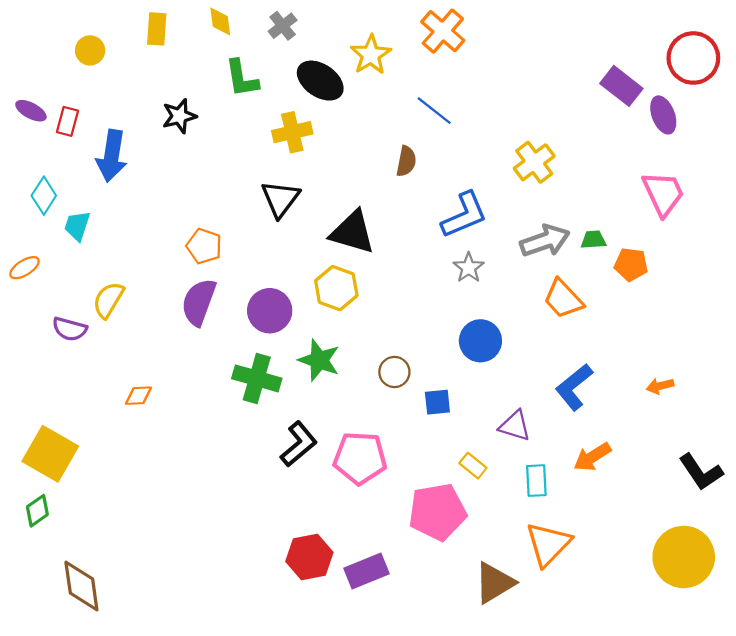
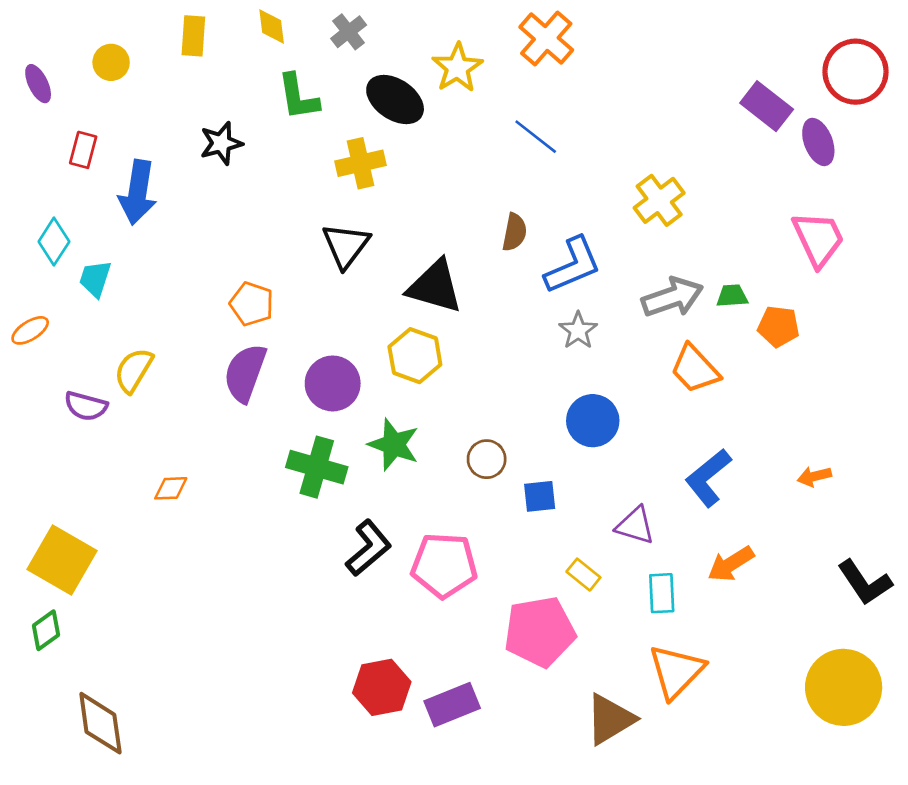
purple ellipse: (31, 111) -> (38, 84), moved, turned 36
brown semicircle: (406, 161) -> (514, 232), moved

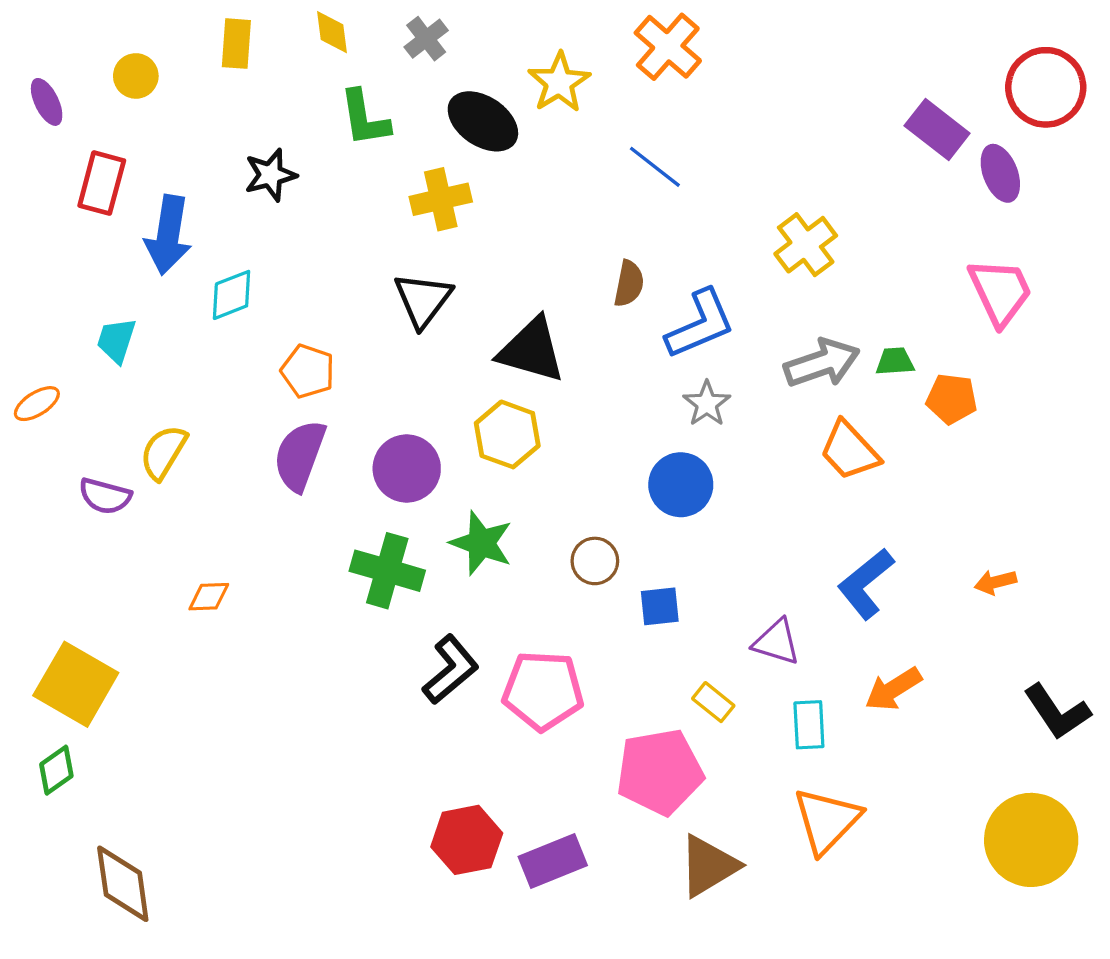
red rectangle: (83, 150) -> (102, 183), size x1.4
cyan diamond: (54, 242) -> (232, 295), moved, turned 36
blue circle: (593, 421) -> (681, 485), moved
brown triangle: (610, 719) -> (708, 866), moved

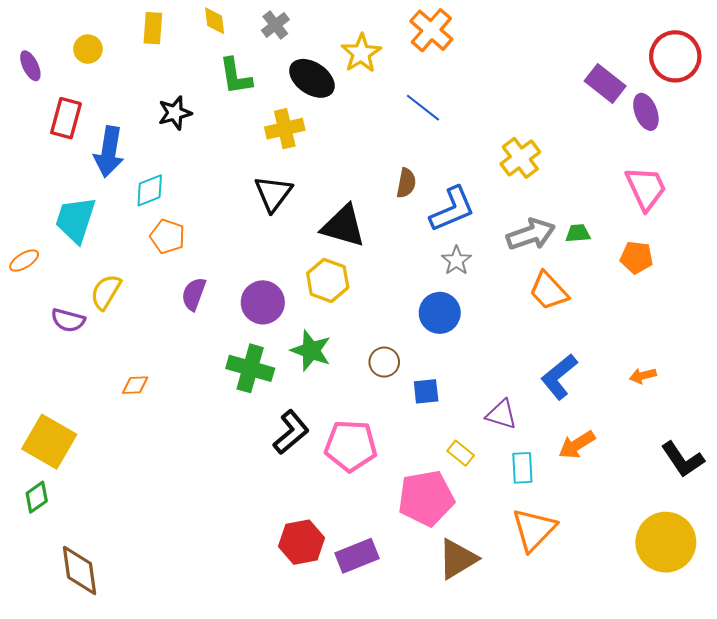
cyan trapezoid: (116, 340) -> (75, 220), size x1.6
orange pentagon: (308, 371) -> (168, 236), moved
orange pentagon: (952, 399) -> (637, 257), moved
purple semicircle: (300, 456) -> (194, 294), size x0.7

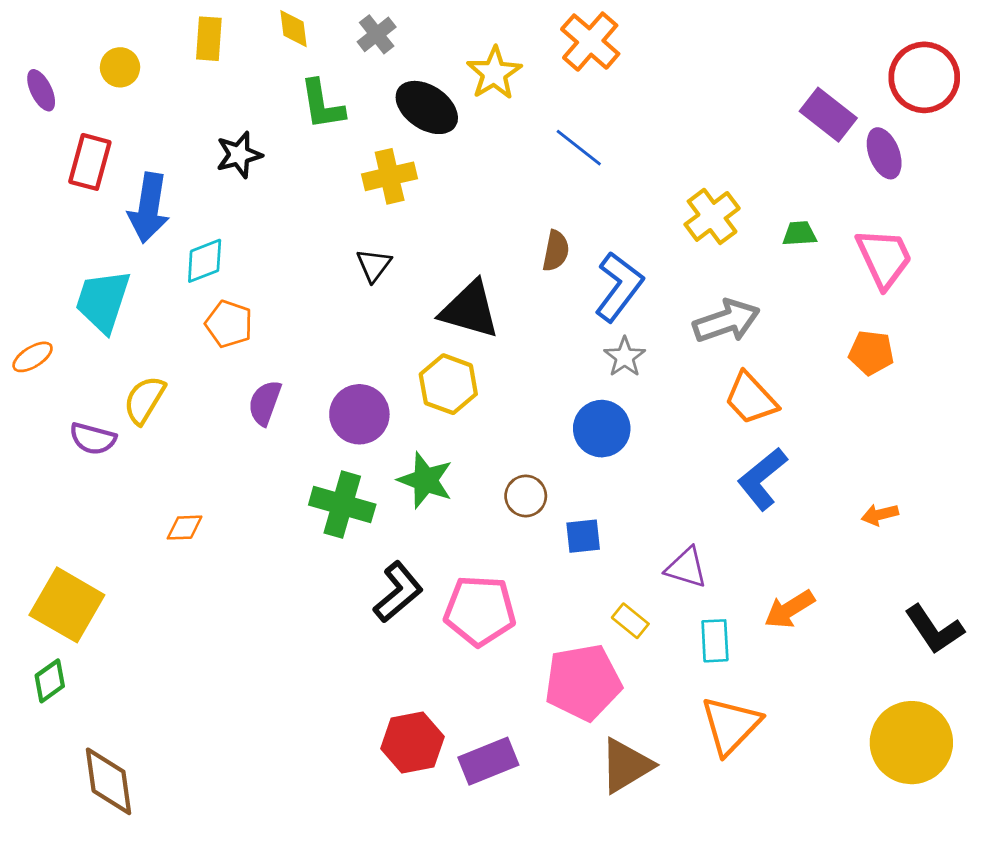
black triangle: (273, 194) -> (374, 265), size x0.7
blue L-shape: (452, 209) -> (619, 287), turned -30
green trapezoid: (578, 233) -> (800, 234), moved
blue L-shape: (559, 377) -> (762, 479), moved

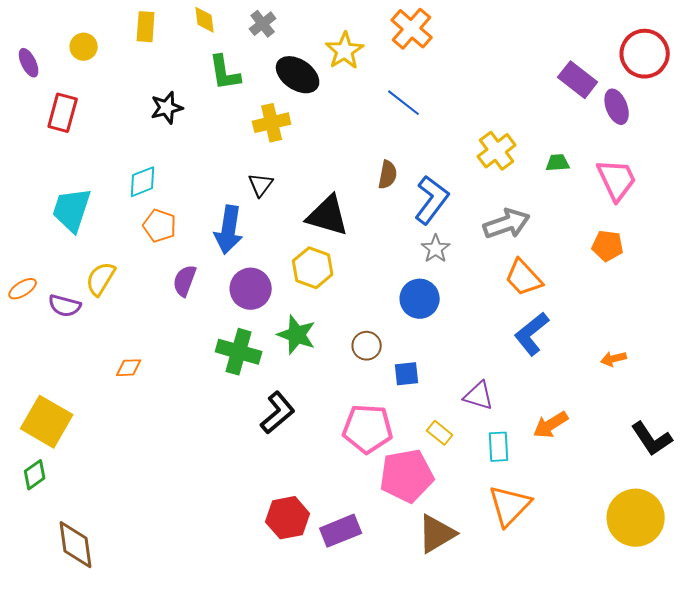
blue arrow: (149, 208) -> (229, 230), moved
orange ellipse: (33, 357) -> (23, 289), moved
pink pentagon: (480, 611) -> (368, 429), moved

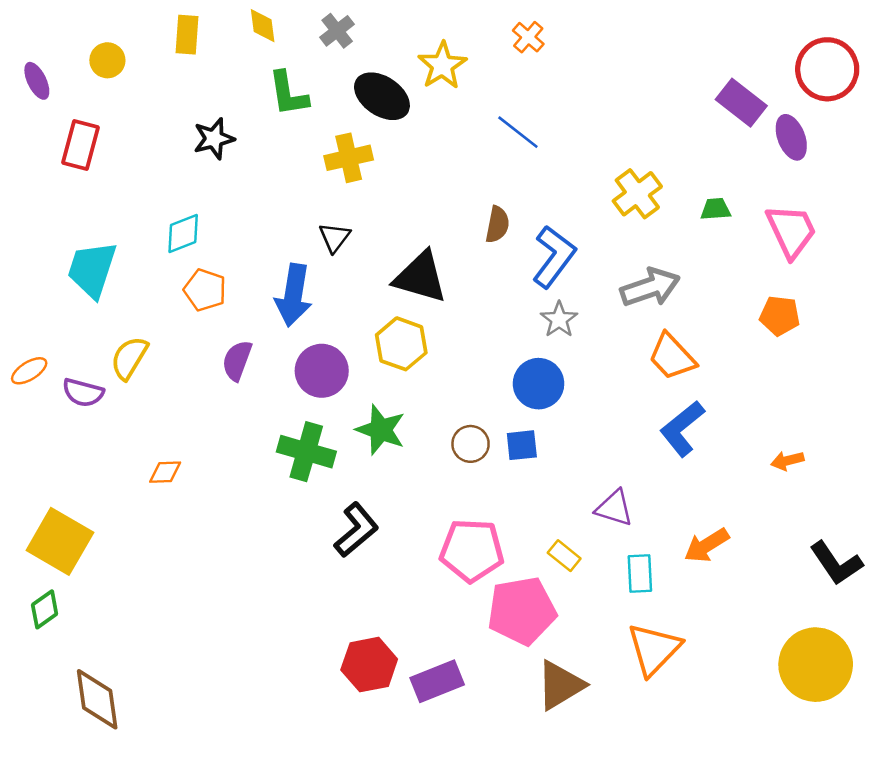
orange cross: (412, 29) -> (528, 37), size x0.6
blue square: (407, 374) -> (522, 445), moved

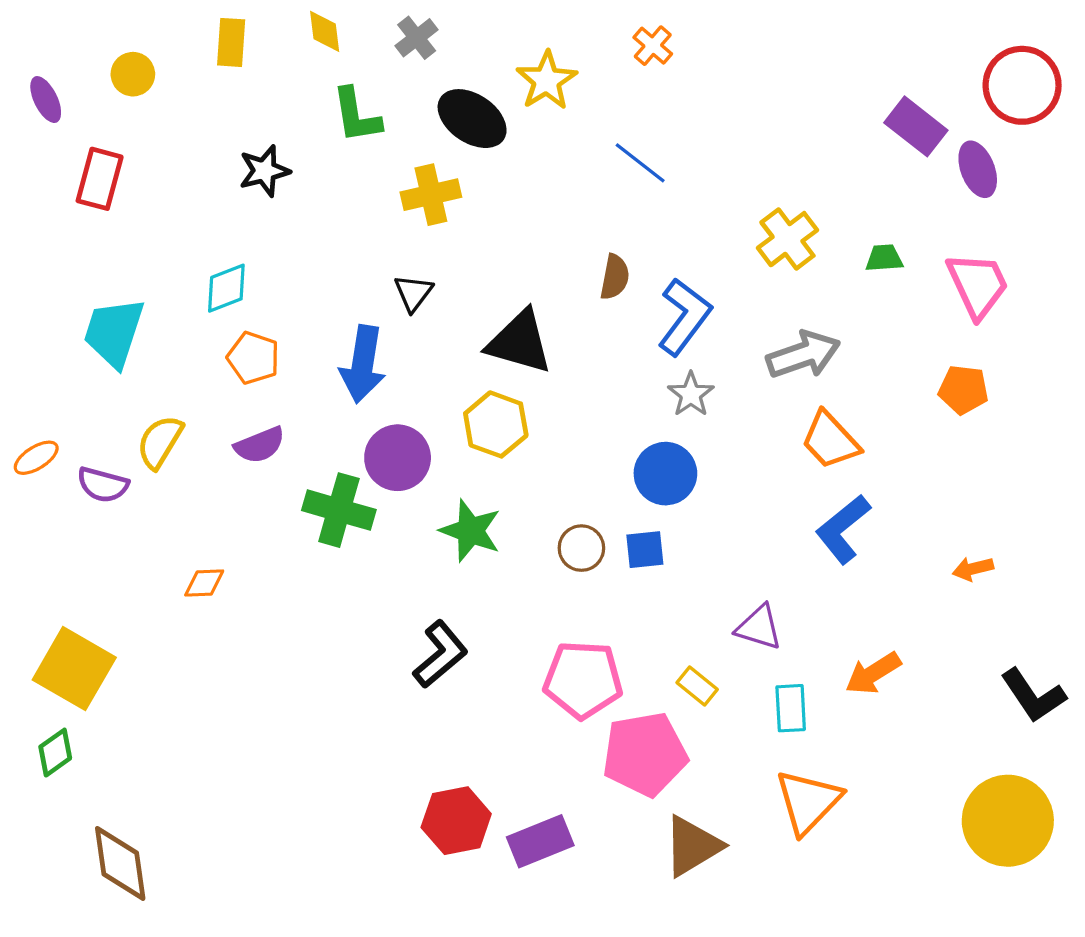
purple semicircle: (237, 361) -> (260, 445), moved, turned -132
green cross: (306, 452) -> (339, 510), moved

